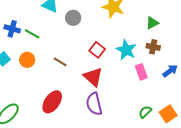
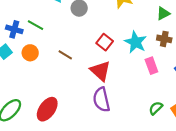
blue cross: (12, 29) -> (14, 29), moved
red ellipse: (52, 102) -> (47, 109), moved

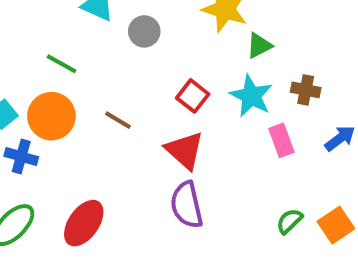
green triangle: (163, 13) -> (259, 46), moved
blue cross: (14, 29) -> (21, 156), moved
orange circle: (30, 53) -> (51, 116), size x1.5

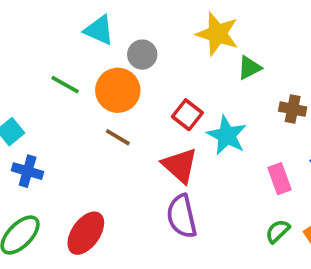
cyan star: (251, 96) -> (227, 135), moved
orange circle: (51, 116) -> (118, 90), moved
pink rectangle: (281, 140) -> (279, 179), moved

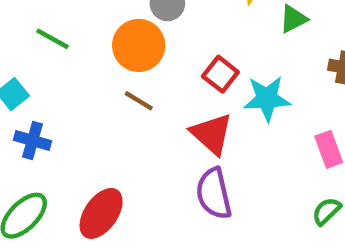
green line: (65, 85) -> (52, 39), moved
cyan star: (227, 135) -> (267, 99), turned -30

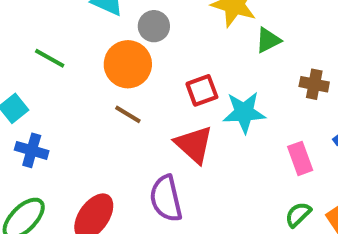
red square: (220, 74) -> (202, 90), turned 32
purple semicircle: (214, 194) -> (166, 198), moved

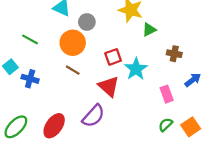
cyan star: (244, 112) -> (136, 69), turned -30
blue cross: (32, 150) -> (30, 79), moved
purple semicircle: (166, 198) -> (93, 116), turned -125

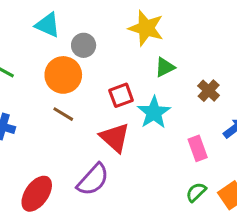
green triangle: (149, 30) -> (165, 67), moved
brown cross: (174, 54) -> (209, 91), turned 32

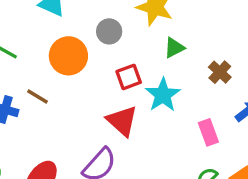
gray circle: (84, 45) -> (109, 31), moved
brown line: (63, 114) -> (38, 96), moved

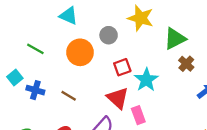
green triangle: (174, 48) -> (175, 39), moved, size x1.5
brown line: (38, 96) -> (69, 96), moved
pink rectangle: (208, 132) -> (138, 115), moved

